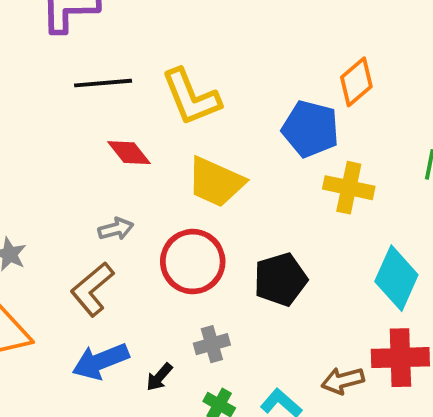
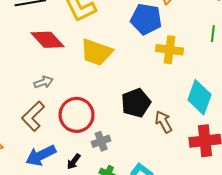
red diamond: (129, 153) -> (48, 40), size x1.4
red circle: (193, 262) -> (77, 115), moved
brown arrow: (343, 381) -> (164, 122), moved, turned 80

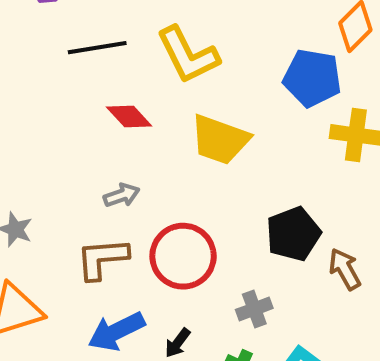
red diamond: (48, 40) -> (129, 116), size x0.7
brown L-shape: (33, 116) -> (102, 259), turned 40
gray cross: (101, 141) -> (254, 309), moved

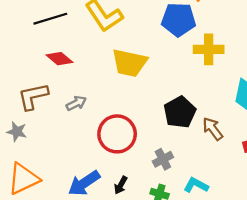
red diamond: (129, 116) -> (59, 59), moved
brown L-shape: (102, 259) -> (33, 96), moved

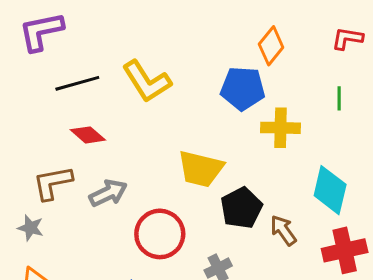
yellow trapezoid: (129, 63) -> (201, 169), moved
gray arrow: (76, 103) -> (108, 193), size x1.4

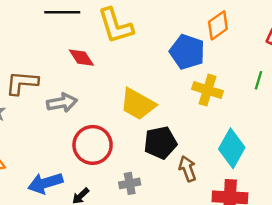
red diamond: (88, 135) -> (81, 58), moved

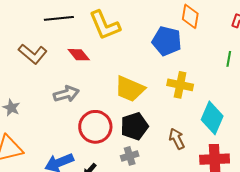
orange diamond: (218, 25) -> (190, 16), turned -40
brown L-shape: (22, 83) -> (33, 54), moved, turned -140
yellow cross: (207, 90) -> (180, 85), moved
black pentagon: (160, 143) -> (134, 126), moved

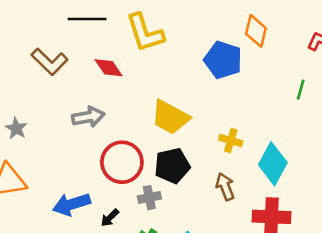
yellow cross: (180, 85) -> (231, 141), moved, size x0.7
gray cross: (130, 156) -> (149, 198), moved

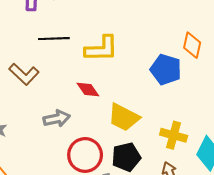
yellow L-shape: (145, 33) -> (101, 49), turned -72
red diamond: (109, 68) -> (88, 89), moved
yellow cross: (231, 141) -> (174, 135), size x1.4

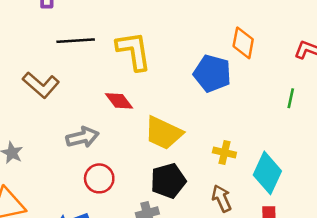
yellow L-shape: (101, 49) -> (134, 51), turned -96
yellow cross: (174, 135) -> (224, 152), size x0.7
red circle: (85, 155) -> (99, 178), moved, size x0.7

